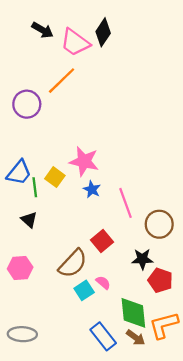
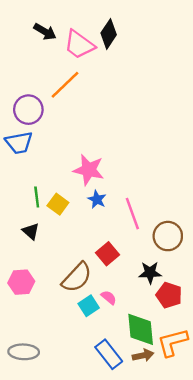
blue trapezoid: (19, 173) -> (19, 143), moved, turned 40
yellow square: (55, 177) -> (58, 204), moved
brown arrow: (136, 338) -> (143, 355), turned -48

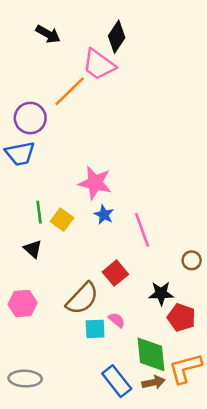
pink trapezoid: (79, 45) -> (99, 65), moved
brown circle: (168, 236) -> (192, 260), moved, size x0.6
cyan square: (89, 306) -> (95, 329), turned 30

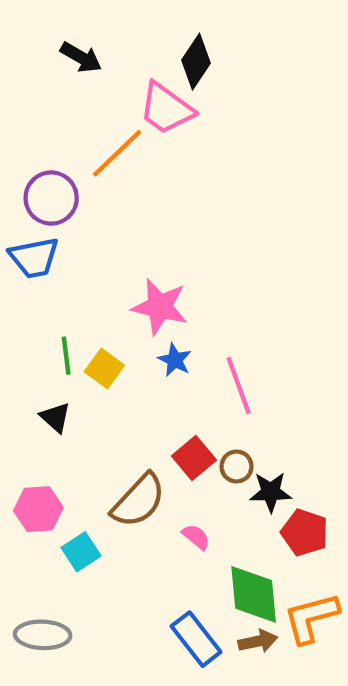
brown circle: (192, 260) -> (237, 466), moved
cyan square: (95, 329) -> (81, 552), moved, turned -30

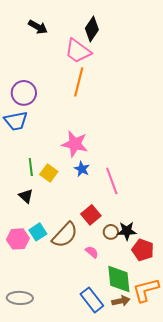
orange line: (117, 153) -> (79, 82), moved, turned -32
brown circle: (237, 466) -> (111, 232), moved
cyan square: (81, 552) -> (38, 232), moved

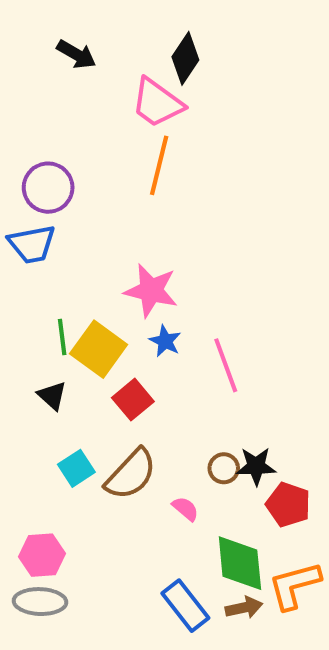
yellow square: (49, 173) -> (99, 349), size x1.5
red square: (91, 215) -> (133, 400), moved
pink hexagon: (18, 239) -> (42, 555), moved

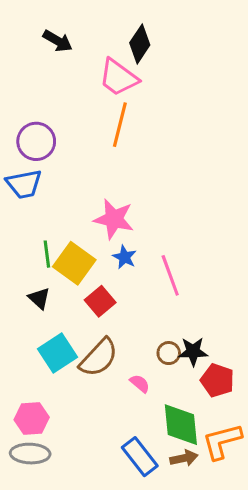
cyan square: (76, 468) -> (58, 353), size x1.4

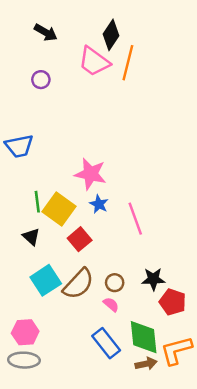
orange line: (120, 125) -> (128, 63), moved
purple circle: (36, 141) -> (41, 80), moved, size x0.6
brown circle: (169, 353) -> (115, 283), moved
blue rectangle: (140, 457) -> (106, 343), moved

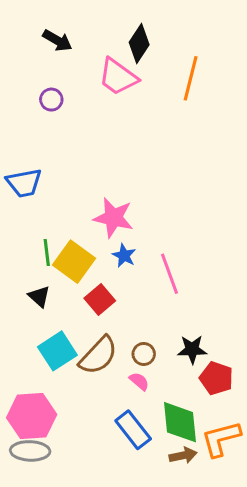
orange line: (128, 63) -> (191, 78), moved
pink hexagon: (25, 332) -> (32, 416), size x1.4

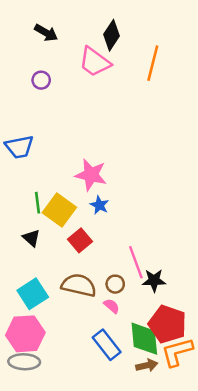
pink line: (169, 274) -> (136, 262), moved
cyan square: (57, 351) -> (33, 294), moved
brown semicircle: (98, 356) -> (79, 285), turned -120
red pentagon: (216, 378) -> (167, 324), moved, size x1.4

